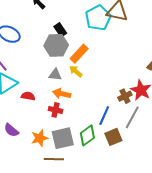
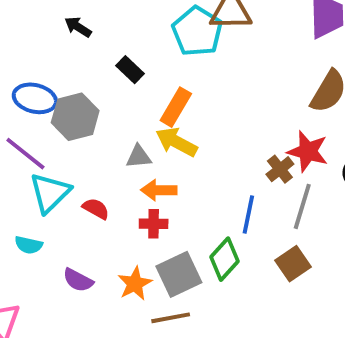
gray hexagon: (56, 45) -> (75, 117), moved
yellow arrow: (76, 71) -> (177, 142), size x1.5
red semicircle: (28, 96) -> (96, 209), turned 32
brown square: (113, 137) -> (293, 264), moved

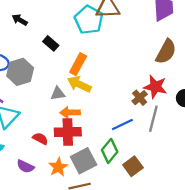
red semicircle: (96, 209) -> (40, 139), moved
blue line: (248, 214) -> (122, 125), turned 55
red cross: (154, 224) -> (68, 132), size x1.6
brown square: (293, 264) -> (133, 166), moved

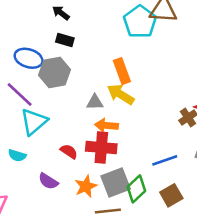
black rectangle: (51, 43) -> (65, 40), moved, turned -32
orange rectangle: (78, 64) -> (122, 71), turned -55
blue line: (122, 125) -> (165, 160), moved
green diamond: (110, 151) -> (136, 189), moved

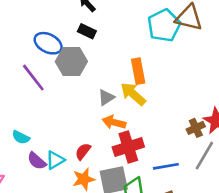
gray triangle: (95, 102) -> (106, 97), turned -42
cyan triangle: (34, 122) -> (55, 160), moved, size x0.7
red cross: (101, 147) -> (128, 147), moved, turned -32
red semicircle: (69, 151) -> (83, 151), moved, turned -96
purple semicircle: (48, 181) -> (37, 161), moved

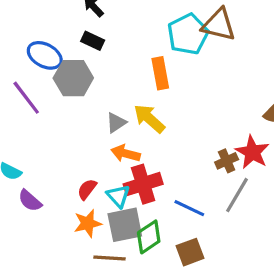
orange rectangle: (138, 71) -> (160, 73), moved
cyan triangle: (55, 160) -> (118, 196), moved, turned -42
blue line: (166, 166) -> (189, 208), turned 35

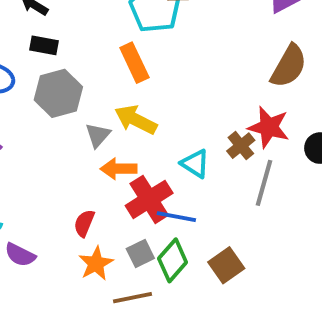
gray hexagon: (73, 78) -> (58, 93), moved
cyan triangle: (118, 196) -> (195, 164), moved
blue line: (189, 208) -> (176, 217), moved
gray square: (125, 225) -> (140, 254), size x0.6

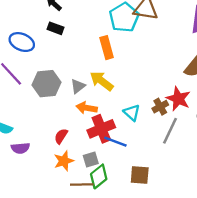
gray hexagon: (58, 93) -> (46, 84), moved
purple semicircle: (20, 255) -> (20, 148), turned -42
green diamond: (173, 260) -> (99, 176), moved
brown square: (226, 265) -> (140, 175), turned 30

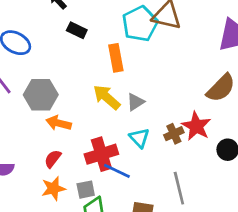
black rectangle: (56, 28) -> (77, 30), moved
gray triangle: (78, 86) -> (135, 102), moved
orange arrow: (87, 108) -> (59, 123), moved
gray line: (170, 131) -> (179, 188), moved, turned -44

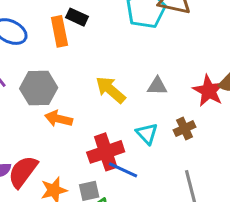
orange rectangle: (116, 58) -> (59, 31), moved
gray triangle: (135, 102) -> (157, 86), moved, turned 36
red star: (196, 126) -> (209, 91), moved
red semicircle: (53, 159) -> (23, 172), moved, size x1.6

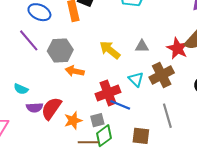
brown cross: (185, 129) -> (162, 75), size x1.6

